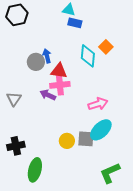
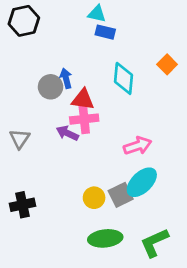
orange square: (106, 47) -> (167, 64), moved
gray square: (86, 139) -> (121, 195), turned -30
green ellipse: (35, 170) -> (105, 238), moved, turned 70

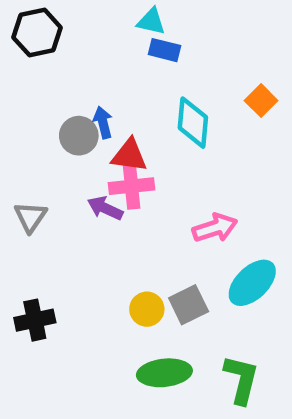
cyan ellipse: (142, 182) -> (252, 283), moved
green L-shape: (154, 243) -> (241, 379), turned 128

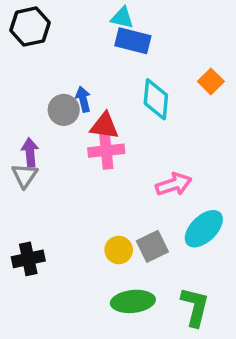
blue rectangle: (164, 50) -> (133, 41), size x1.4
purple arrow: (105, 208) -> (30, 152), moved, turned 60

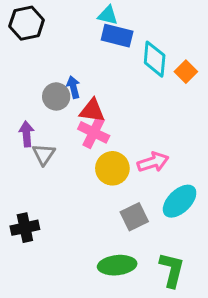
cyan diamond: (156, 99) -> (155, 59), moved
pink cross: (106, 151) -> (94, 132), turned 32
gray triangle: (25, 175) -> (44, 154), moved
yellow circle: (119, 250) -> (112, 168), moved, size x1.4

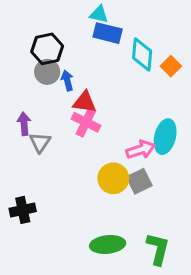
black hexagon: (27, 23) -> (47, 49), moved
gray circle: (56, 96) -> (47, 72), moved
yellow circle: (112, 168) -> (113, 178), moved
cyan ellipse: (180, 201) -> (165, 137), moved, turned -32
gray square: (134, 217) -> (139, 181), moved

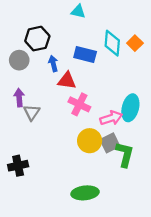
blue rectangle: (108, 33) -> (85, 54), moved
orange square: (171, 66) -> (135, 43), moved
gray circle: (47, 72) -> (19, 60), moved
pink cross: (86, 122) -> (79, 104), moved
green L-shape: (158, 249) -> (125, 154), moved

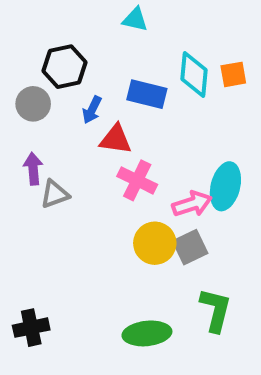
orange square: (135, 43) -> (233, 74), turned 35
blue arrow: (53, 64) -> (92, 110), turned -140
gray triangle: (32, 112) -> (55, 194), turned 36
green L-shape: (125, 154) -> (216, 310), moved
black cross: (18, 166) -> (31, 328), moved

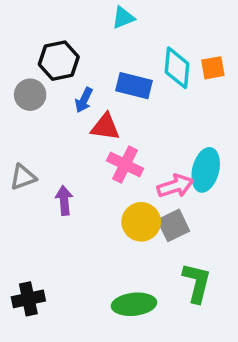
cyan triangle: (135, 19) -> (123, 18), turned -35
purple arrow: (33, 169) -> (64, 200), moved
gray triangle: (55, 194) -> (23, 177), moved

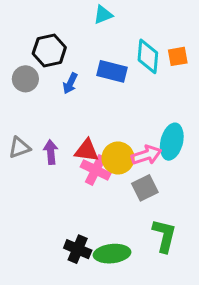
red triangle: (105, 127) -> (87, 151), moved
pink cross: (125, 165) -> (96, 170), moved
purple arrow: (64, 200) -> (51, 152), moved
yellow circle: (141, 222) -> (118, 158), moved
black cross: (28, 299) -> (78, 249), moved, turned 35

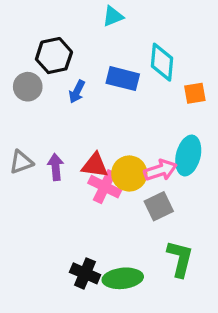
orange square: (178, 56) -> (195, 93), moved

